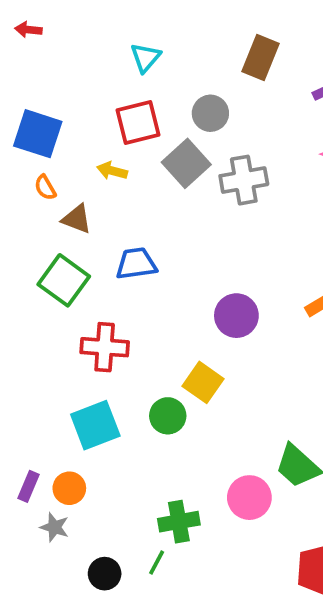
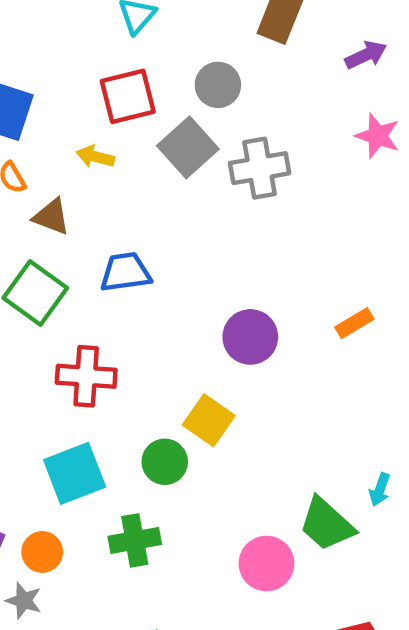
green cross: (179, 522) -> (135, 540), moved

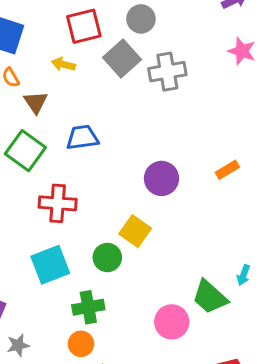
brown triangle: (51, 217) -> (36, 102), turned 35
orange circle: (42, 552) -> (81, 344), moved
gray star: (24, 601) -> (18, 345), turned -30

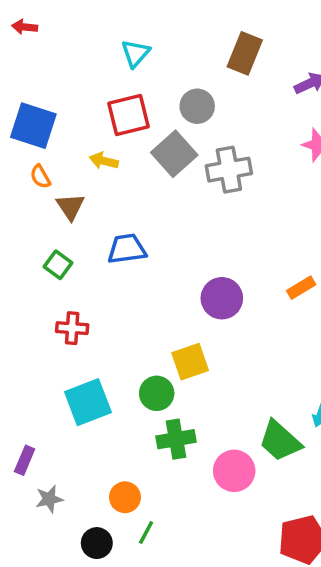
green square: (25, 151) -> (58, 265), size x0.6
red cross: (58, 203) -> (72, 328), moved, size x0.7
yellow square: (135, 231) -> (190, 362), turned 36
green cross: (88, 307) -> (176, 439), moved

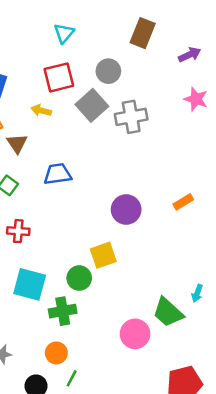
cyan square: (88, 402) -> (30, 284), turned 36
green cross: (176, 439) -> (63, 311), moved

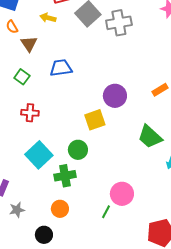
yellow square: (103, 255) -> (95, 120), moved
cyan square: (30, 284) -> (39, 155), turned 32
green trapezoid: (168, 312) -> (150, 137), moved
green line: (72, 378) -> (106, 212), moved

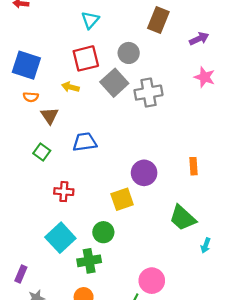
orange semicircle: (12, 27) -> (31, 97), turned -56
orange rectangle: (160, 90) -> (194, 166), turned -63
red cross: (30, 113) -> (64, 192), moved

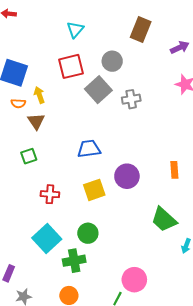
yellow arrow: (70, 87) -> (39, 95), moved, turned 56
gray cross: (148, 93) -> (131, 99), size x0.7
blue trapezoid: (85, 142) -> (89, 149), moved
green square: (42, 152) -> (29, 156), turned 35
yellow square: (122, 199) -> (94, 190), moved

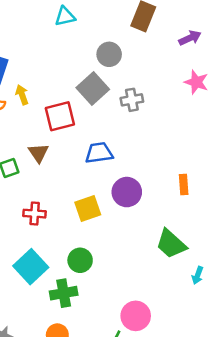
cyan triangle: (75, 29) -> (65, 16), turned 36
red square: (71, 66) -> (60, 116), moved
brown triangle: (36, 121) -> (38, 153), moved
blue trapezoid: (89, 149) -> (99, 153), moved

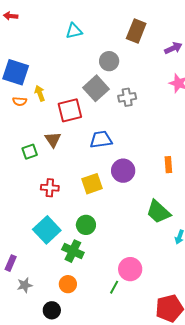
green cross: (64, 293) -> (73, 251), turned 35

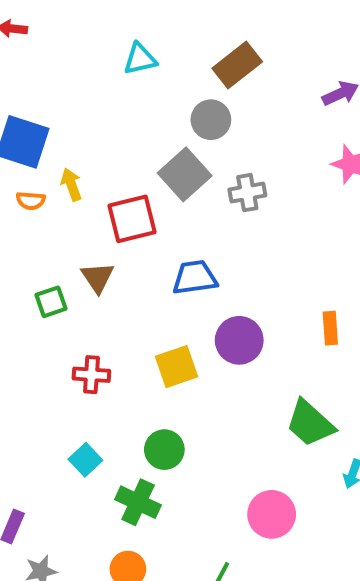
brown rectangle: (136, 31) -> (237, 65), moved, turned 30
cyan square: (47, 230) -> (85, 460), size x0.6
pink circle: (130, 269) -> (272, 514), moved

